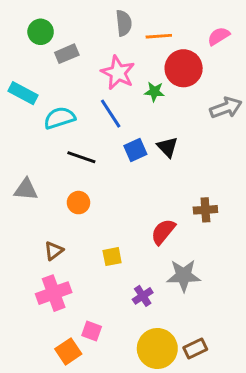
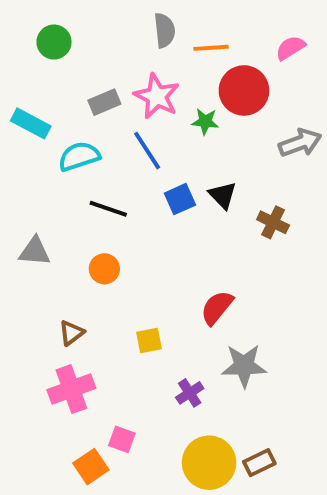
gray rectangle: (67, 54) -> (104, 102), moved
brown cross: (205, 210) -> (273, 222), moved, turned 30

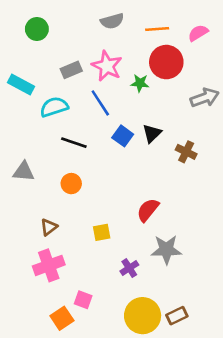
gray semicircle: (164, 30) -> (112, 21), turned 80
orange line: (211, 48) -> (157, 29), moved
black triangle: (223, 195) -> (152, 133), turned 30
blue square: (180, 199) -> (123, 136), turned -30

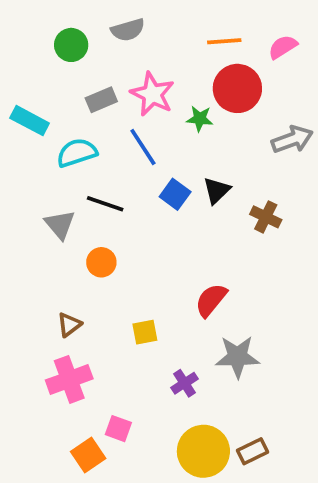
gray semicircle: (112, 21) -> (128, 30), moved
green circle: (37, 29) -> (71, 45), moved
gray triangle: (24, 172) -> (60, 224), moved, turned 45

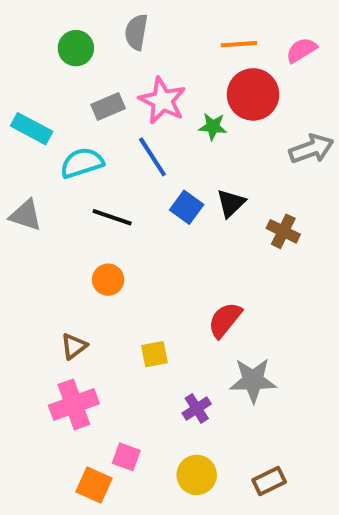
gray semicircle: (128, 30) -> (136, 32), turned 116
gray triangle: (60, 224) -> (26, 215), moved, turned -32
yellow circle: (203, 451) -> (197, 475), moved, size x0.7
orange square: (88, 455) -> (94, 485), turned -32

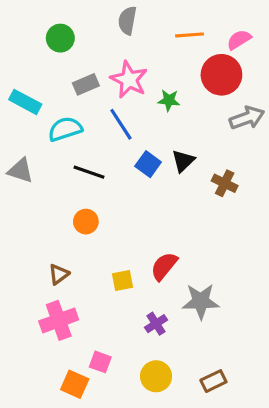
gray semicircle: (136, 32) -> (127, 21), moved
red circle: (253, 94) -> (221, 75), moved
red semicircle: (225, 320) -> (164, 266), moved

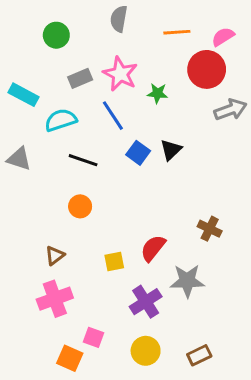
brown cross: (225, 183) -> (210, 229), moved
purple cross: (156, 324) -> (146, 302), size x1.5

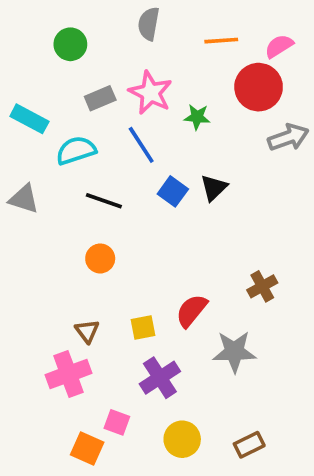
brown cross: (210, 229) -> (262, 286), turned 35
brown triangle: (55, 256) -> (87, 331), moved, turned -30
purple cross: (146, 302) -> (160, 378), moved

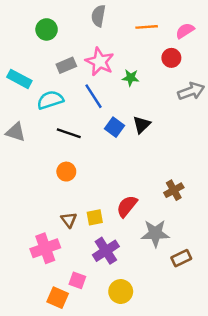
red circle: (259, 87) -> (171, 58), size x0.6
brown triangle: (87, 331) -> (69, 220), moved
brown rectangle: (249, 445) -> (181, 258), moved

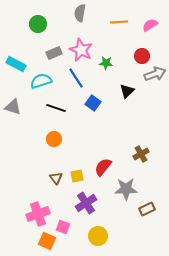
red circle: (171, 58) -> (142, 56), moved
black triangle: (142, 125) -> (127, 91), moved
pink cross: (45, 248) -> (38, 214), moved

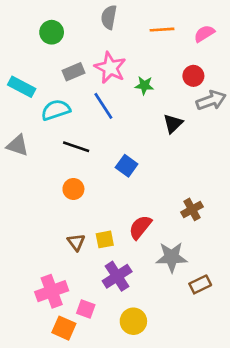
blue square: (93, 103) -> (127, 166), moved

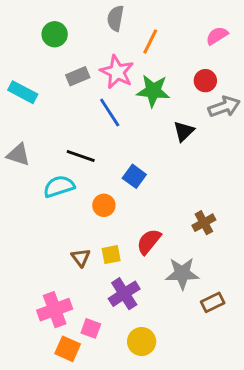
orange line: (162, 30) -> (150, 42), moved, turned -60
green star: (144, 85) -> (153, 91), size x1.6
cyan semicircle: (56, 110) -> (59, 186), moved
orange circle: (73, 189) -> (104, 205), moved

